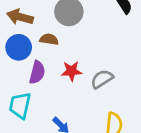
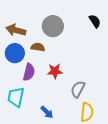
gray semicircle: (102, 79) -> (78, 89), moved, turned -30

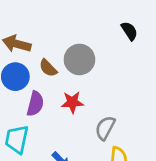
gray circle: (53, 26) -> (79, 59), moved
brown semicircle: (38, 47) -> (48, 68), turned -144

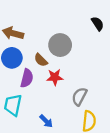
brown semicircle: (48, 68) -> (41, 60), moved

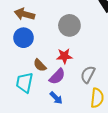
brown semicircle: (41, 60) -> (40, 65), moved
purple semicircle: (27, 78) -> (57, 76), moved, turned 30

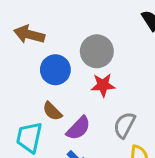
blue circle: (23, 38) -> (55, 70), moved
red star: (64, 56) -> (103, 85), moved

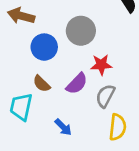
red star: (103, 85) -> (101, 65), moved
purple semicircle: (78, 128) -> (77, 84), moved

